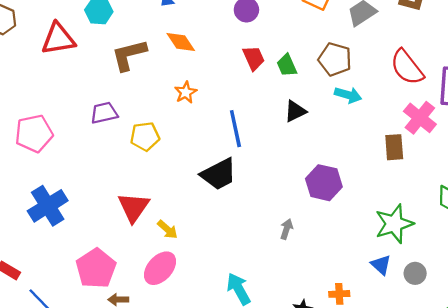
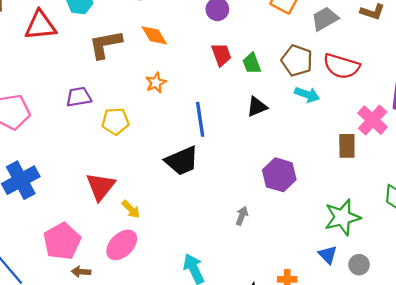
red semicircle: (407, 67) -> (341, 66), moved, turned -39

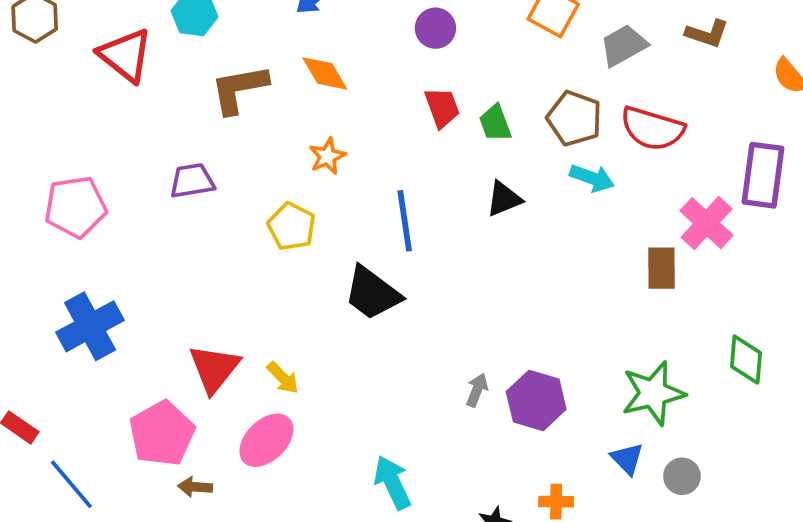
red triangle: (40, 25) -> (125, 55), turned 44
yellow pentagon: (115, 121) -> (292, 226), moved, turned 30
black trapezoid: (182, 161) -> (372, 293), turned 60
purple hexagon: (279, 175) -> (536, 400), moved
red triangle: (101, 186) -> (214, 368), moved

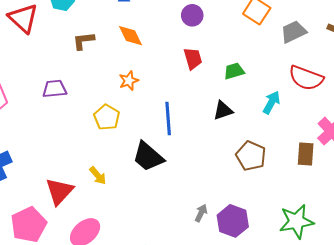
brown L-shape: (239, 89) -> (83, 41), size x0.7
brown pentagon: (574, 118) -> (251, 156), moved
green trapezoid: (495, 123) -> (234, 71), moved, turned 90
cyan arrow: (592, 178) -> (271, 102), turned -85
yellow arrow: (283, 378) -> (98, 176), moved

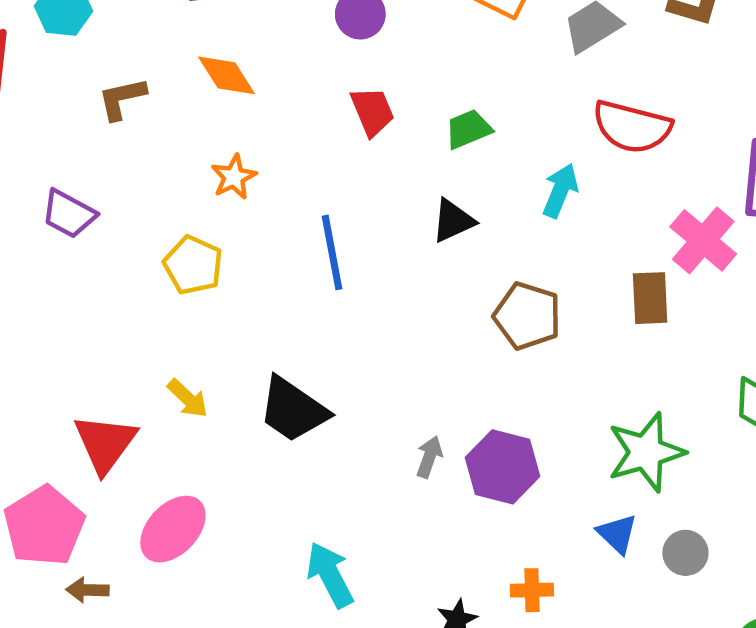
purple trapezoid: (55, 89) -> (69, 214), turned -140
black trapezoid: (148, 157) -> (293, 410), moved

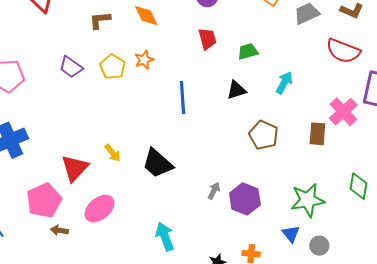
red semicircle: (632, 127) -> (343, 51), moved
yellow pentagon: (193, 265) -> (113, 67), moved

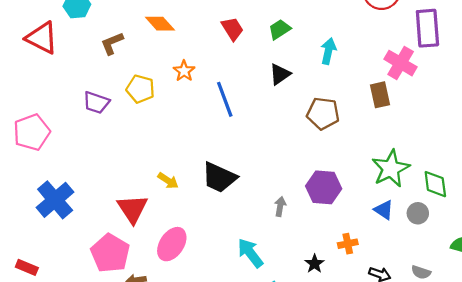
orange star: (144, 60) -> (184, 71), moved
green diamond: (358, 186) -> (435, 184), moved
gray arrow: (214, 191) -> (280, 206), moved

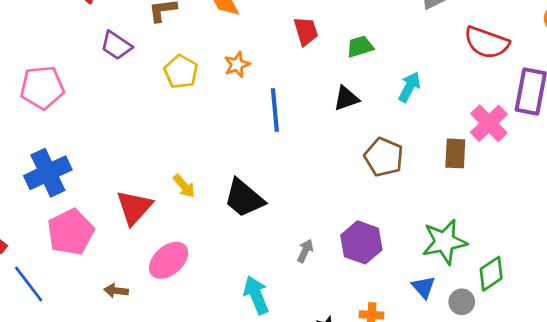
purple trapezoid: (96, 103) -> (116, 45), moved
green diamond: (435, 184) -> (491, 274), turned 48
pink pentagon: (110, 253) -> (71, 232), moved

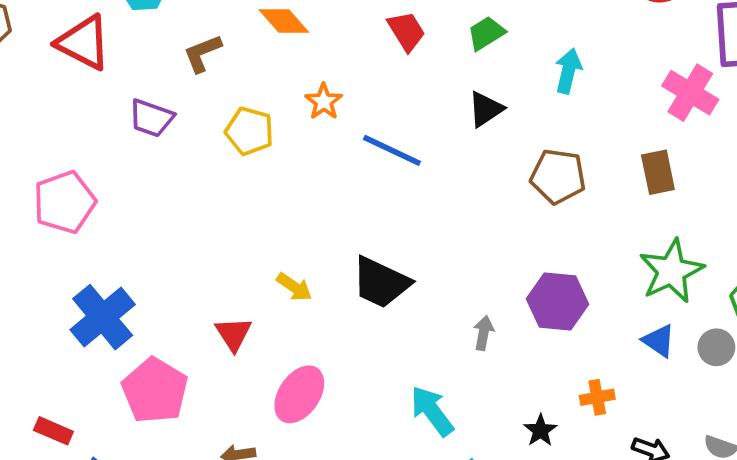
blue line: (275, 110) -> (392, 150), turned -45
brown rectangle: (455, 153) -> (658, 172), moved
red triangle: (134, 207) -> (233, 334), size x0.7

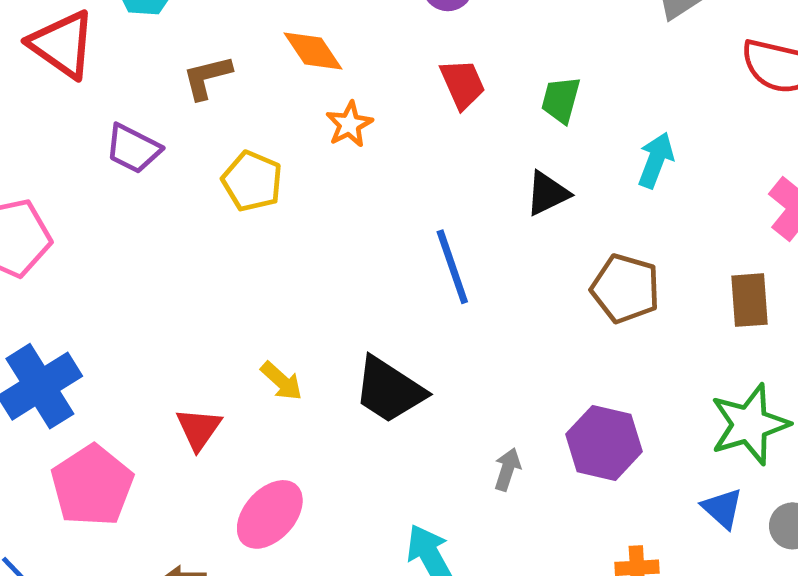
green trapezoid: (486, 33) -> (561, 100), turned -51
orange star: (324, 102) -> (349, 124), moved
blue line: (392, 150) -> (452, 267), moved, turned 38

